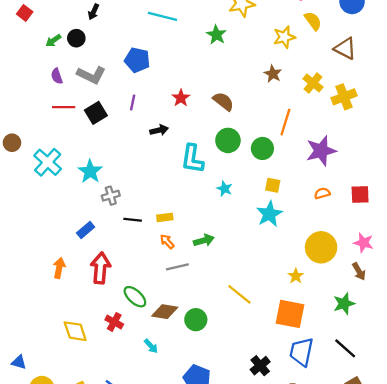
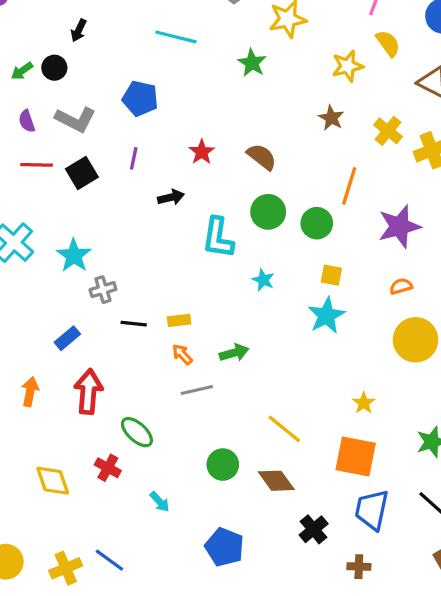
yellow circle: (321, 247) -> (416, 340), moved
brown diamond: (165, 312) -> (276, 481), moved, turned 45

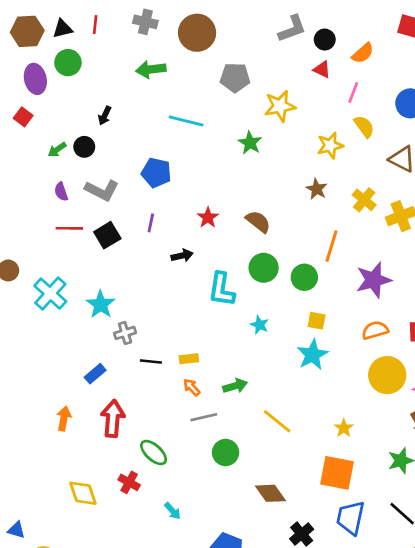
orange semicircle: (401, 286) -> (375, 330), size x1.4
yellow line: (284, 429) -> (277, 421), moved
green circle: (223, 465) -> (226, 453), moved

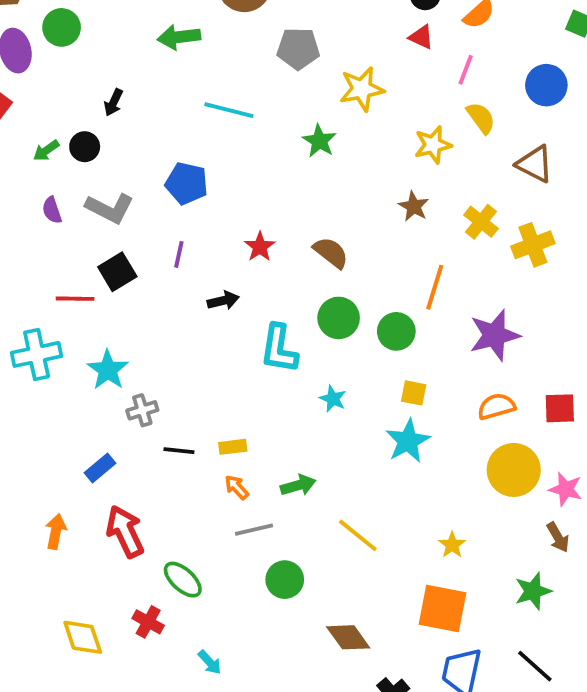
red line: (69, 228) -> (75, 299), moved
cyan cross: (50, 294) -> (37, 354), turned 36
red arrow: (113, 419) -> (125, 531), turned -30

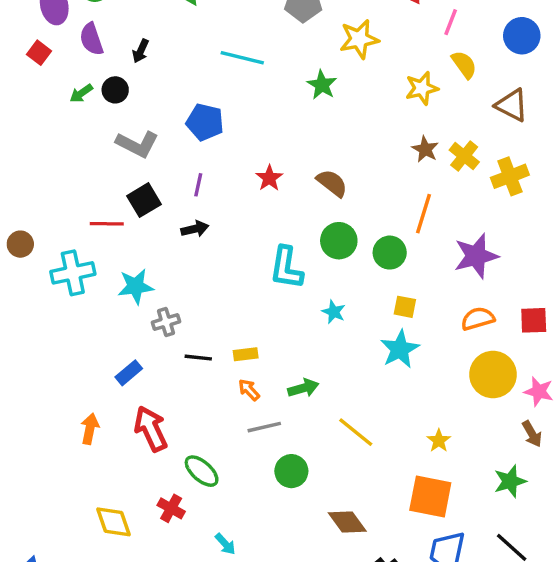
brown star: (414, 206) -> (425, 149), moved
purple semicircle: (52, 210) -> (91, 39), moved, size x1.4
black arrow: (223, 301) -> (195, 229), moved
cyan star: (108, 370) -> (136, 286), turned 30

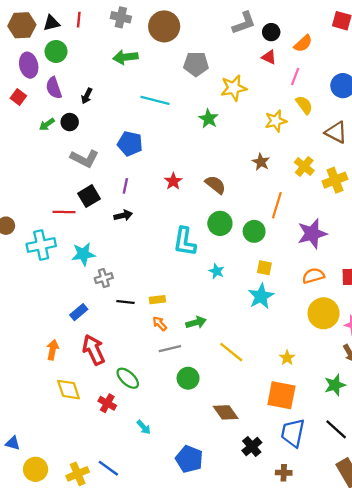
brown star: (425, 149) -> (261, 162), moved
yellow diamond: (114, 522) -> (69, 390), moved

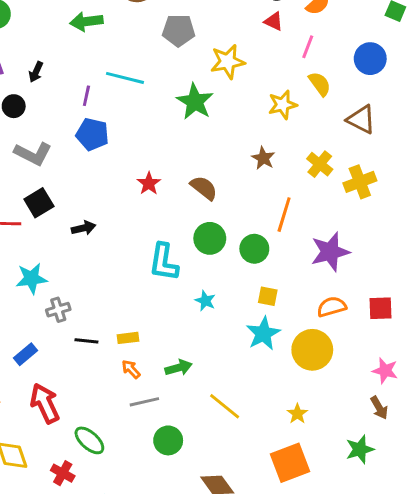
green star: (209, 119) -> (195, 102), size x1.4
purple line: (125, 186) -> (86, 96), moved
yellow circle: (324, 313) -> (312, 350), moved
orange square: (281, 395) -> (290, 463), turned -32

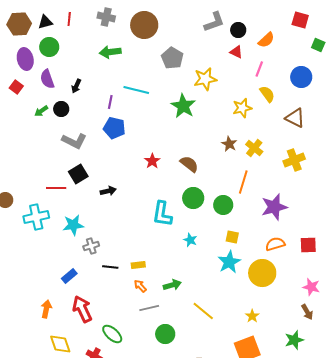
gray pentagon: (179, 30) -> (172, 58), turned 30
yellow cross: (320, 164) -> (254, 148), moved

